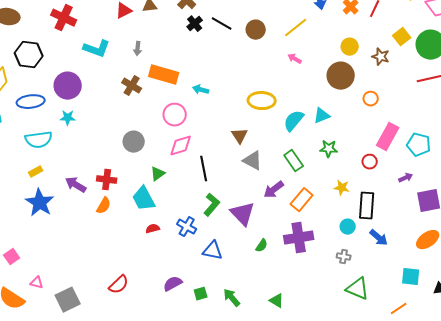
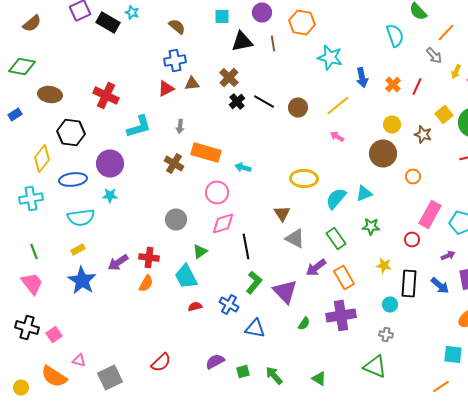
cyan L-shape: (97, 49) -> (139, 126), turned -36
purple arrow: (76, 185) -> (118, 262), turned -65
orange rectangle: (302, 200) -> (344, 278), turned -70
blue arrow: (379, 238) -> (440, 286), moved
green triangle: (358, 289) -> (375, 366), moved

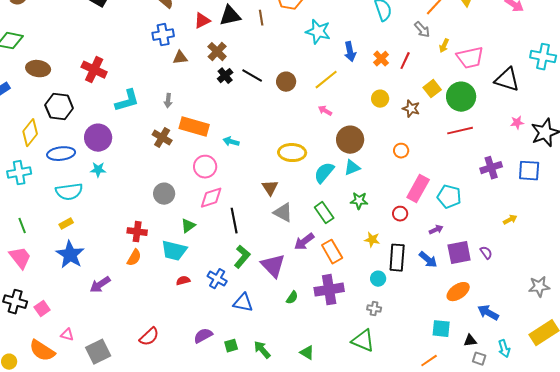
red triangle: (166, 88) -> (202, 21), moved
brown circle: (383, 154) -> (350, 140), moved
purple arrow: (118, 262) -> (100, 285), moved
cyan trapezoid: (186, 276) -> (174, 251), turned -48

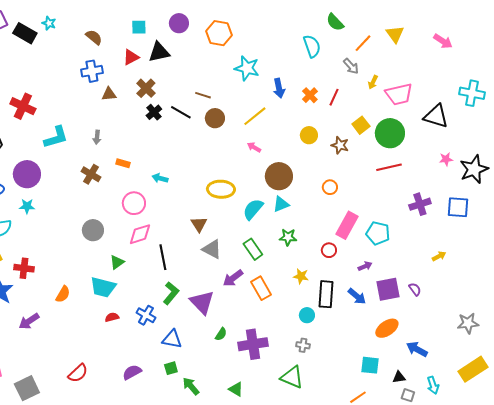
brown line: (261, 18) -> (203, 95), moved, turned -63
orange rectangle: (194, 127) -> (123, 163), size x0.5
red cross: (137, 232) -> (24, 268), moved
purple cross: (329, 290) -> (253, 344), moved
green square: (231, 346) -> (171, 368), moved

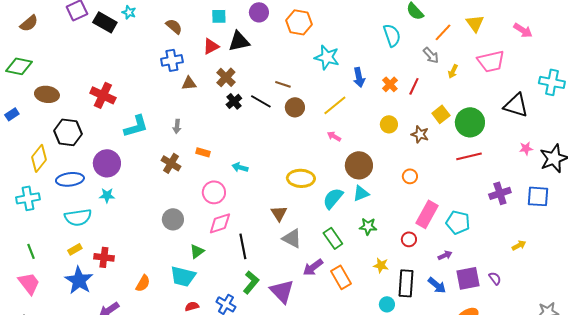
pink trapezoid: (399, 94) -> (491, 61), moved

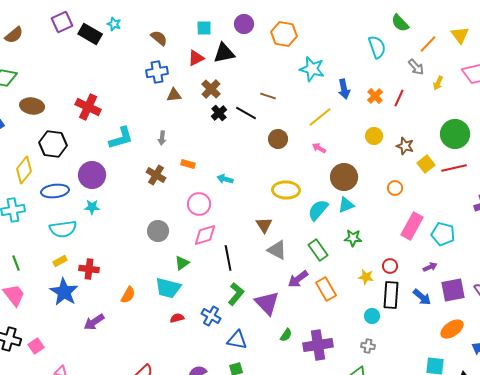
brown circle: (295, 107) -> (278, 139), moved
yellow square: (441, 114) -> (426, 164), moved
red circle: (409, 239) -> (390, 266), moved

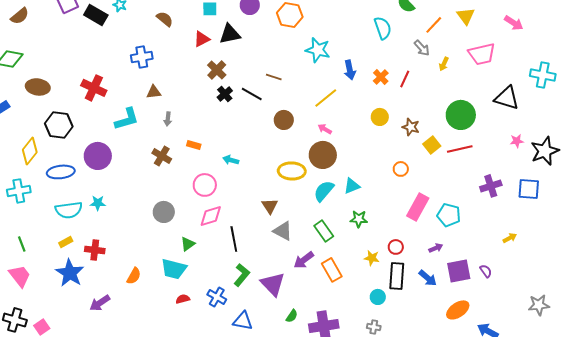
blue cross: (157, 72) -> (142, 57), moved
brown triangle: (174, 95) -> (154, 92), moved
brown circle: (344, 177) -> (323, 155), moved
cyan star: (92, 207) -> (98, 203), moved

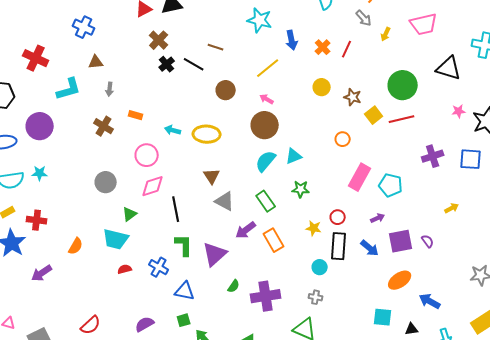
blue cross: (142, 57) -> (84, 27), turned 35
yellow ellipse: (292, 171) -> (207, 134), moved
green L-shape: (242, 275) -> (184, 245), turned -40
purple triangle: (273, 284) -> (215, 254), turned 32

